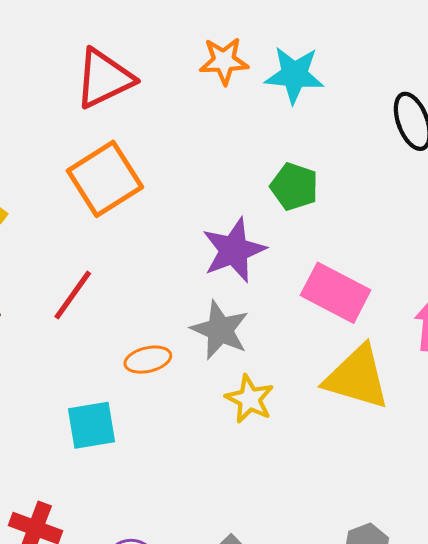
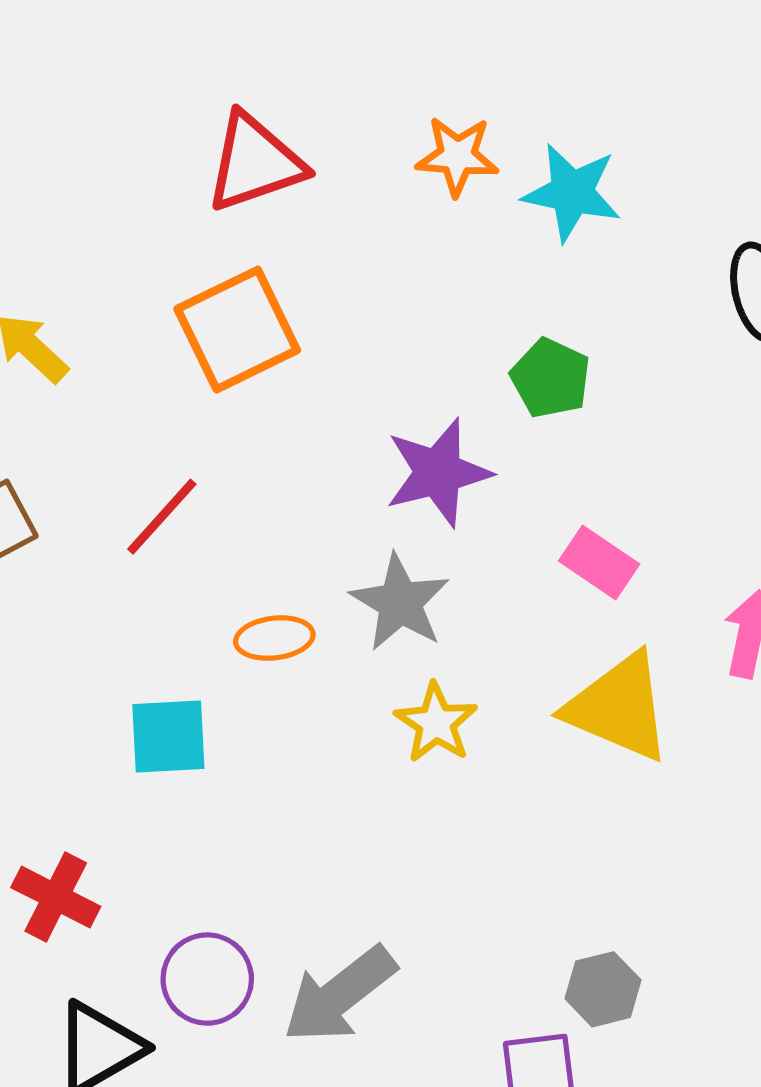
pink rectangle: (336, 293) -> (599, 563), size x0.7

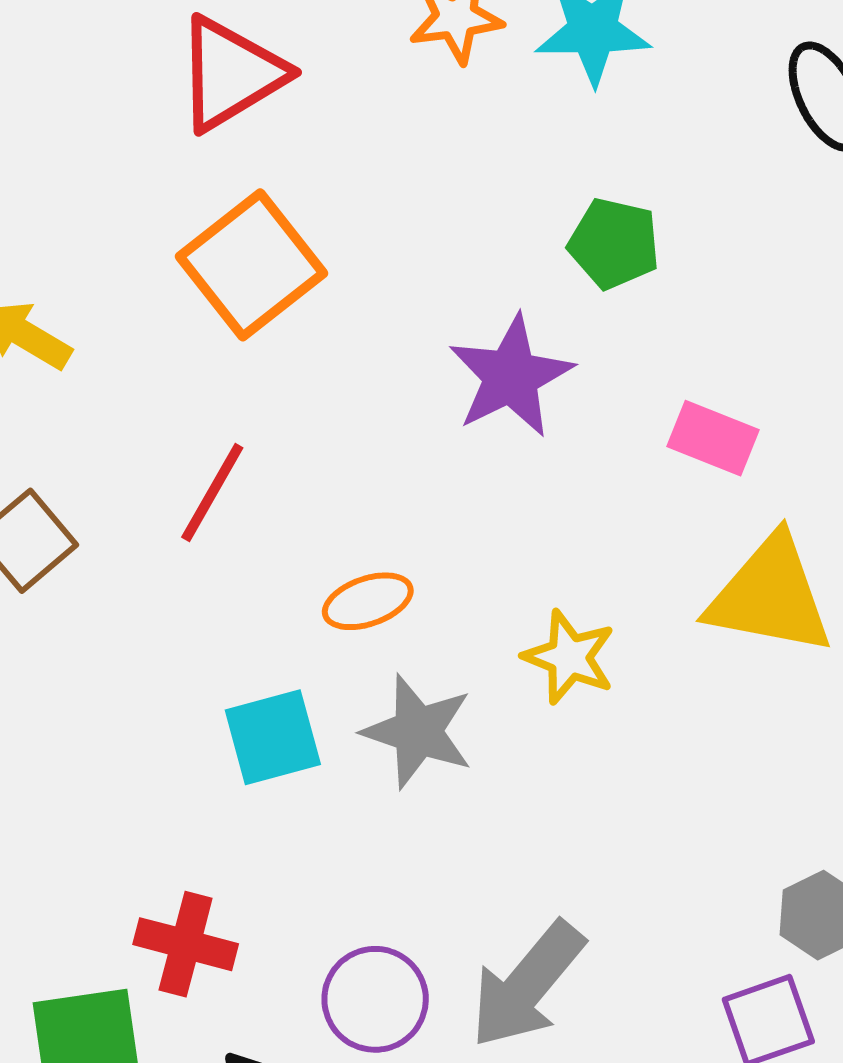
gray star: (400, 602) -> (418, 731), moved

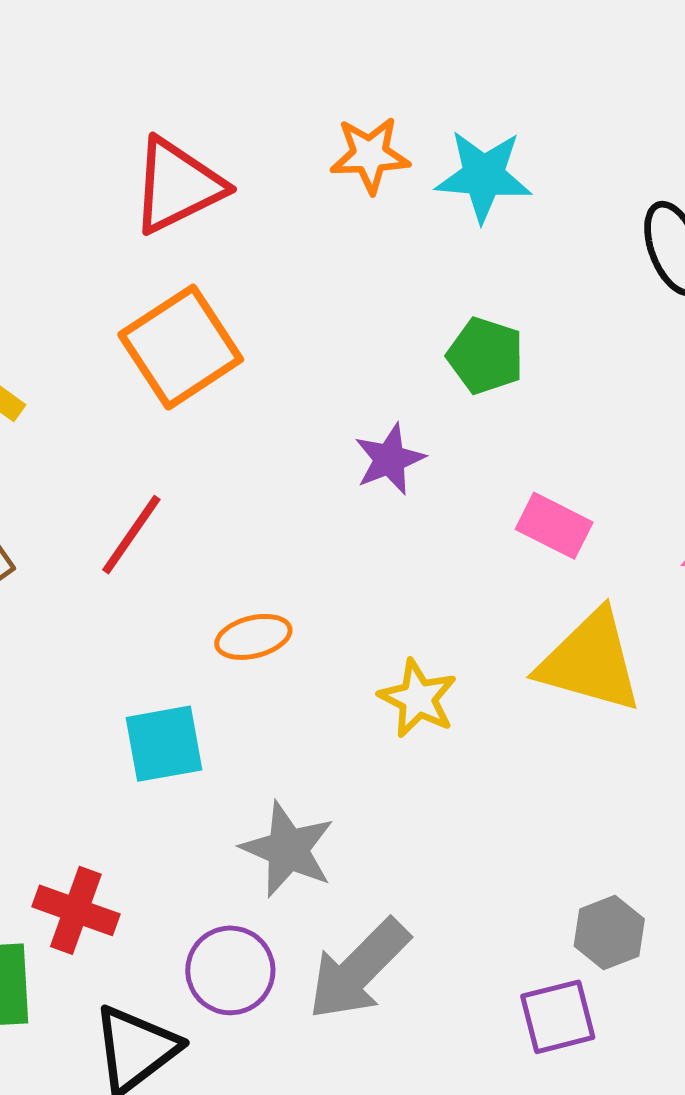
purple star: (511, 376) -> (390, 459), size x0.7
gray star: (418, 731) -> (288, 849), moved

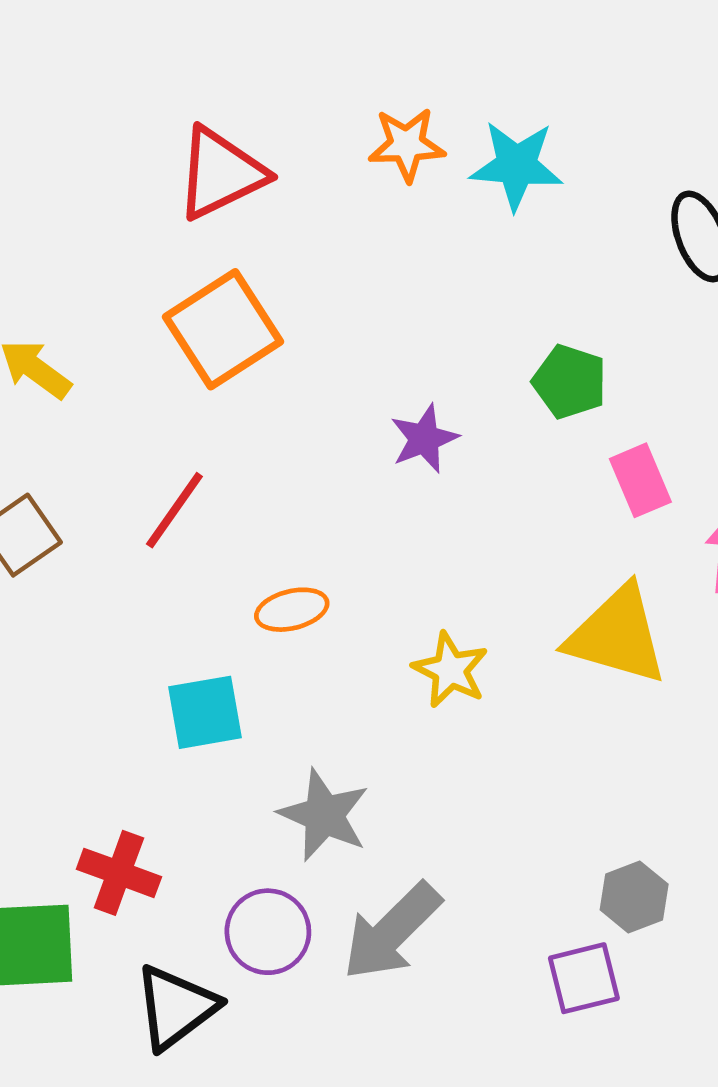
green pentagon: (486, 356) -> (570, 382), moved
pink rectangle: (554, 526) -> (640, 480), moved, turned 40

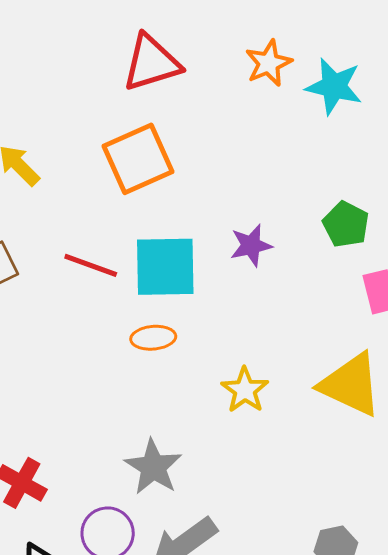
orange star: (407, 145) -> (269, 63), turned -30
red line: (174, 510) -> (91, 265), turned 66
cyan square: (205, 712) -> (165, 267), moved, size x1.4

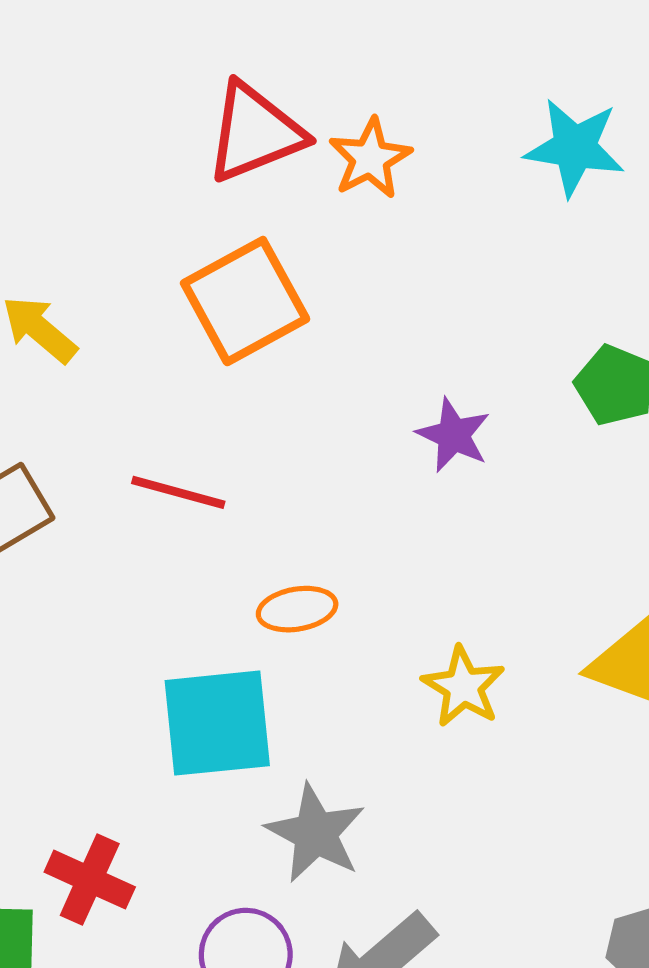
orange star: (269, 63) -> (370, 158), moved
purple star: (251, 245) -> (453, 435), turned -30
cyan square: (165, 267) -> (217, 723), moved

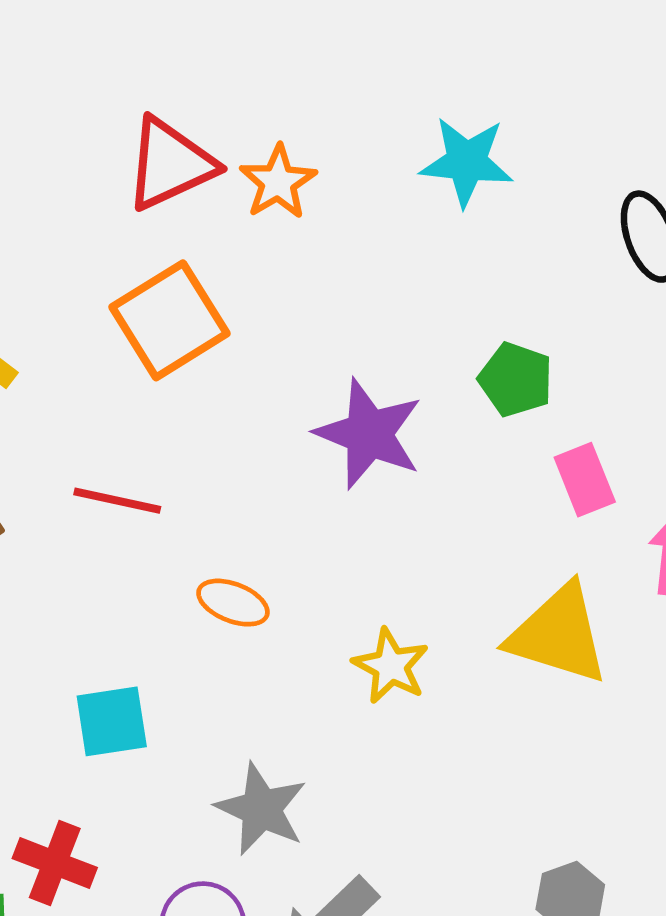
purple star: (453, 435) -> (369, 434), size x1.6
orange ellipse: (297, 609) -> (233, 603), turned 34
cyan square: (217, 723) -> (112, 721), moved, size x0.7

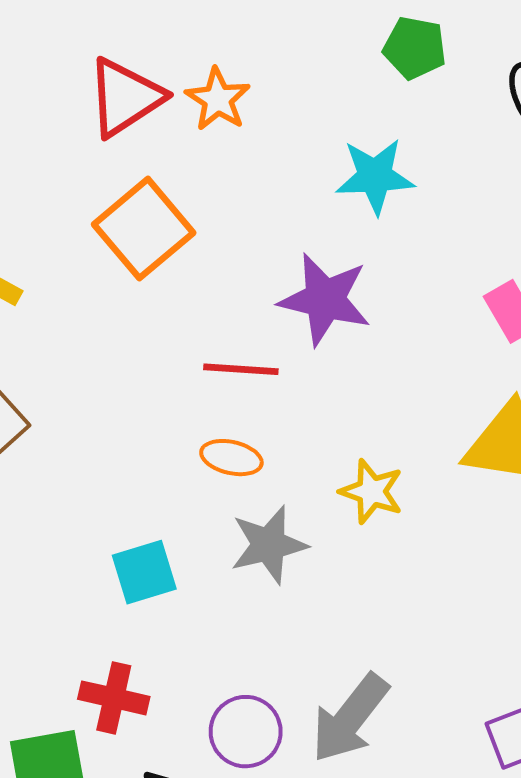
cyan star: (467, 162) -> (375, 176), moved
green pentagon: (516, 380) -> (415, 48), moved
red line: (117, 501) -> (241, 369), moved
gray star: (261, 809) -> (269, 545), moved, turned -30

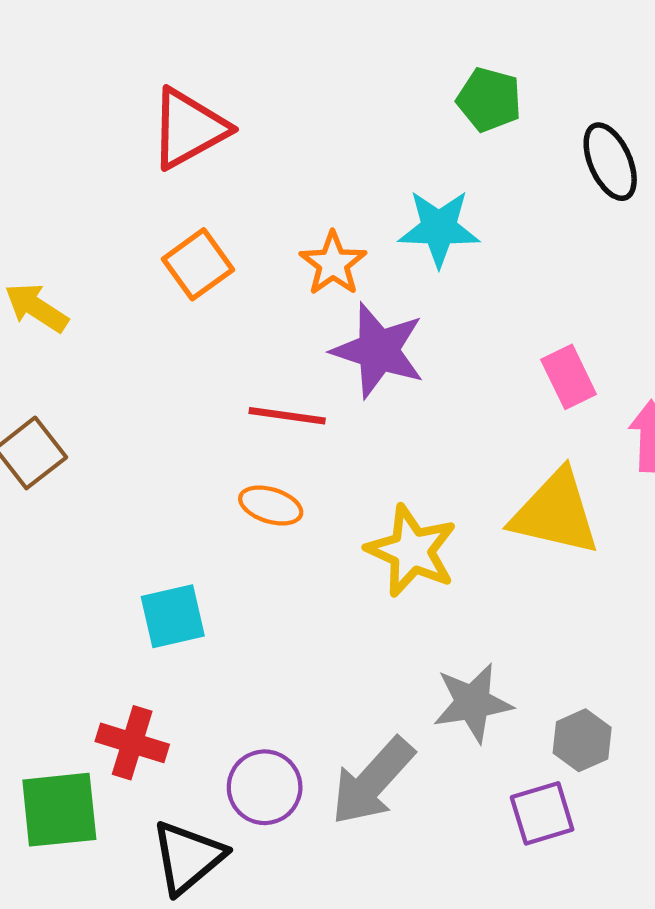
orange star: (218, 99) -> (333, 264), moved
orange square: (144, 229) -> (198, 264), size x0.7
yellow star: (372, 491) -> (412, 551), size x1.4
gray star: (269, 545) -> (473, 703), moved

